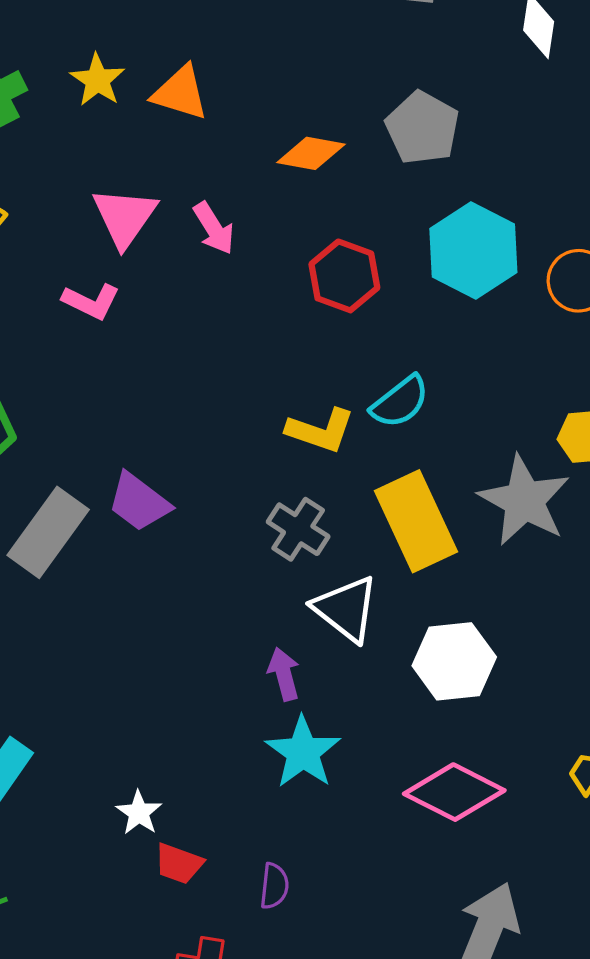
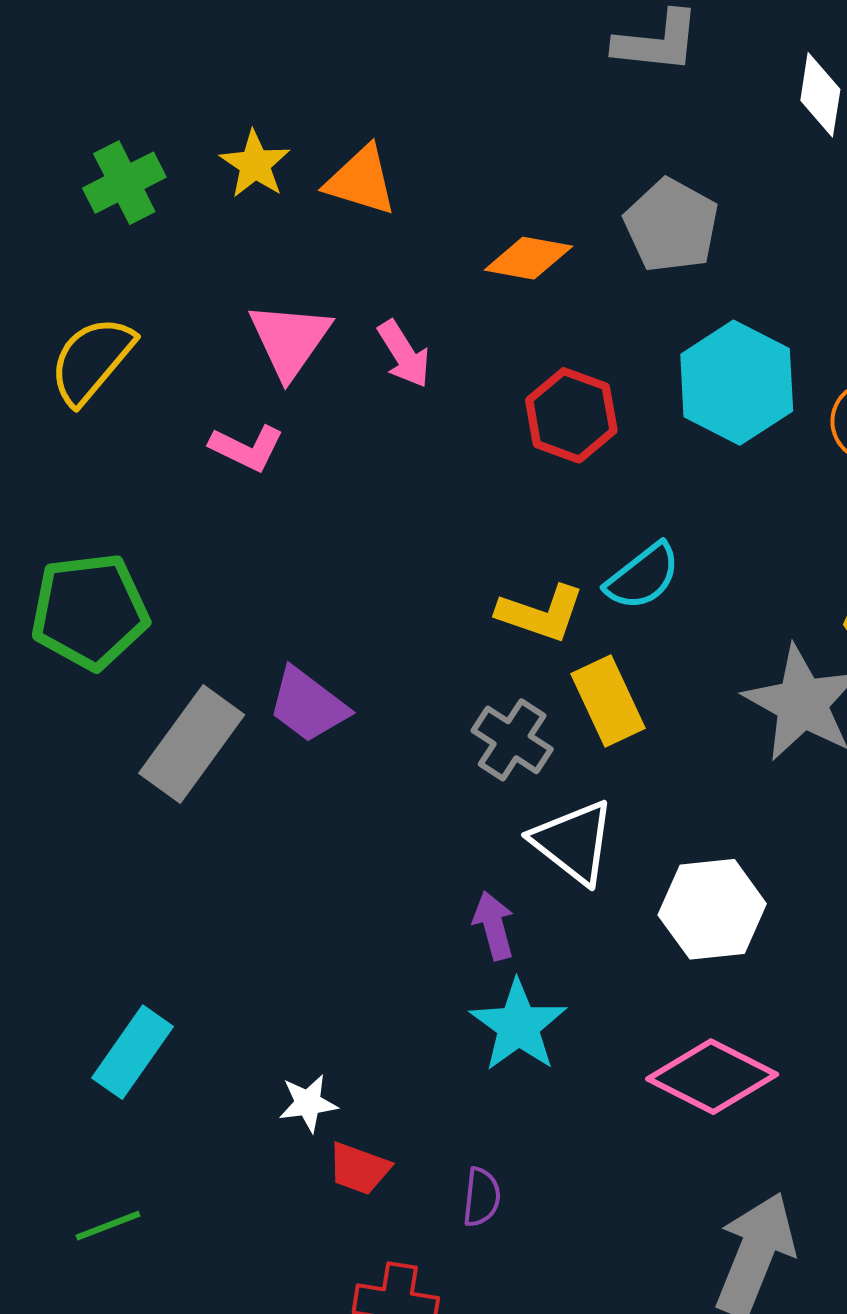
yellow rectangle: (416, 521) -> (608, 701), moved, size x0.7
white star: (139, 813) -> (308, 1103), turned 30

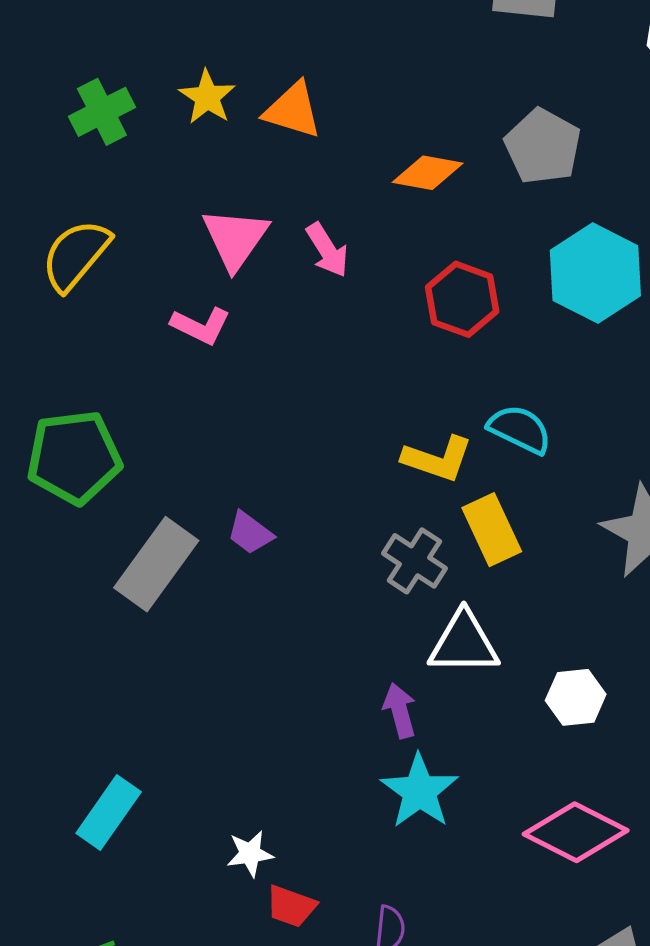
cyan semicircle: (643, 577) -> (520, 429), turned -116
purple trapezoid: (308, 705) -> (250, 533), size x0.7
white triangle: (573, 842) -> (464, 643), turned -38
white hexagon: (712, 909) -> (576, 697), size x0.7

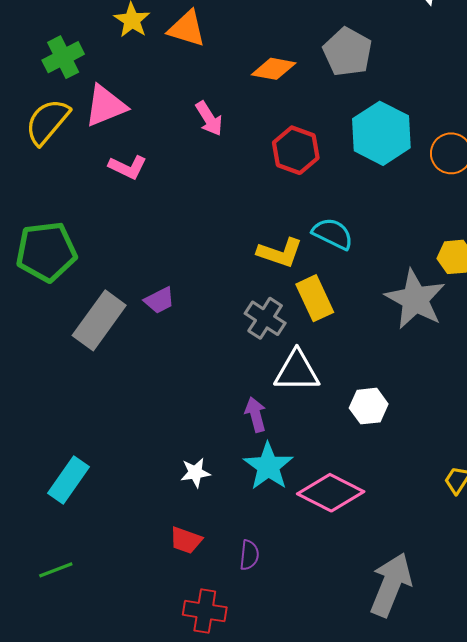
green cross: (102, 112) -> (63, 57), moved
pink triangle: (235, 238) -> (105, 106), moved, turned 33
purple trapezoid: (250, 533) -> (159, 300), turned -64
pink diamond: (576, 832) -> (331, 493), moved
white star: (250, 854) -> (195, 473), moved

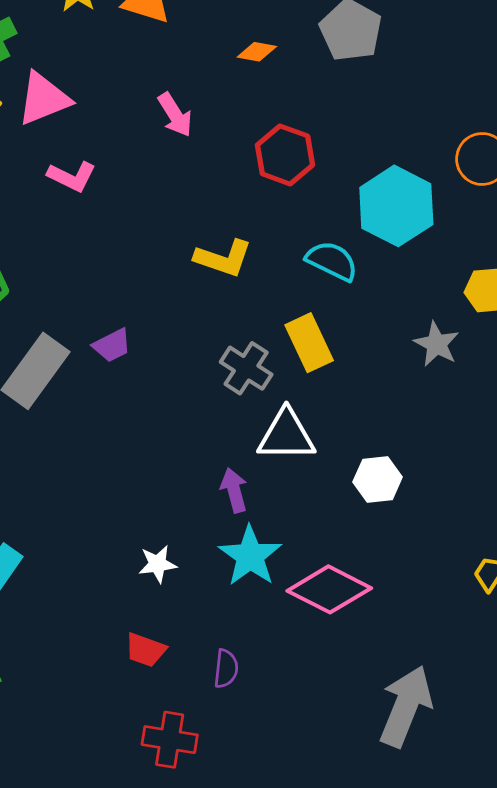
orange diamond: (274, 69) -> (257, 52), size x0.7
cyan hexagon: (381, 133) -> (396, 206), moved
yellow L-shape: (280, 253) -> (223, 258), moved
gray star: (415, 299) -> (437, 344), size x0.6

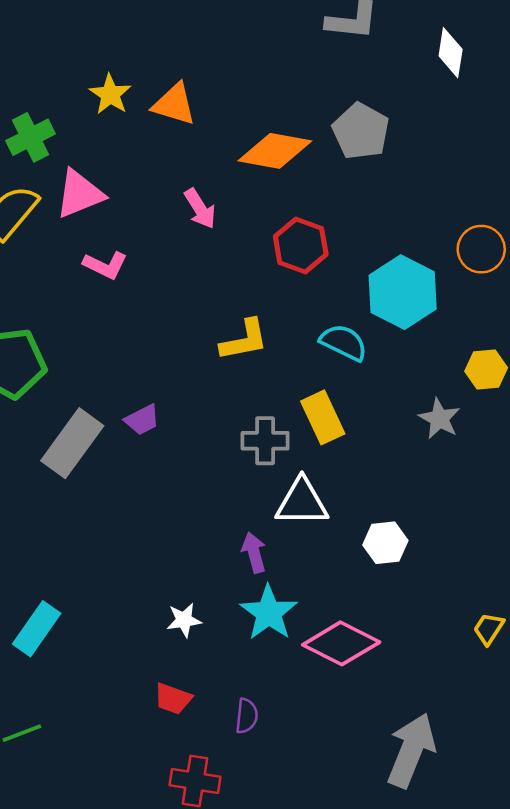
orange diamond: (257, 52) -> (275, 151), size x2.0
yellow L-shape: (223, 258) -> (244, 340), turned -30
gray cross: (246, 368) -> (265, 441), turned -33

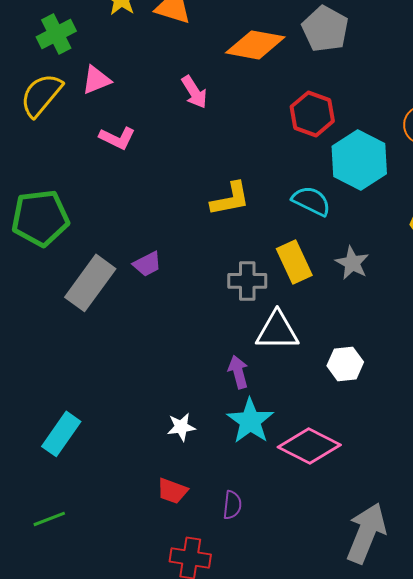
pink triangle: (80, 194) -> (96, 80), size x0.7
red hexagon: (301, 245) -> (312, 114), moved
gray star: (439, 419) -> (352, 263), moved

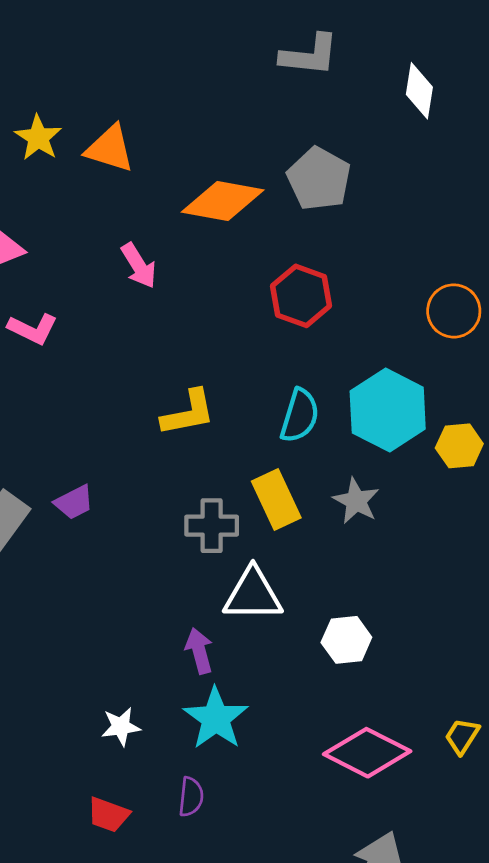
cyan hexagon: (359, 160) -> (388, 410), moved
cyan semicircle: (311, 201) -> (300, 416), turned 81
pink diamond: (309, 446) -> (367, 753), moved
purple semicircle: (232, 505) -> (191, 797), moved

